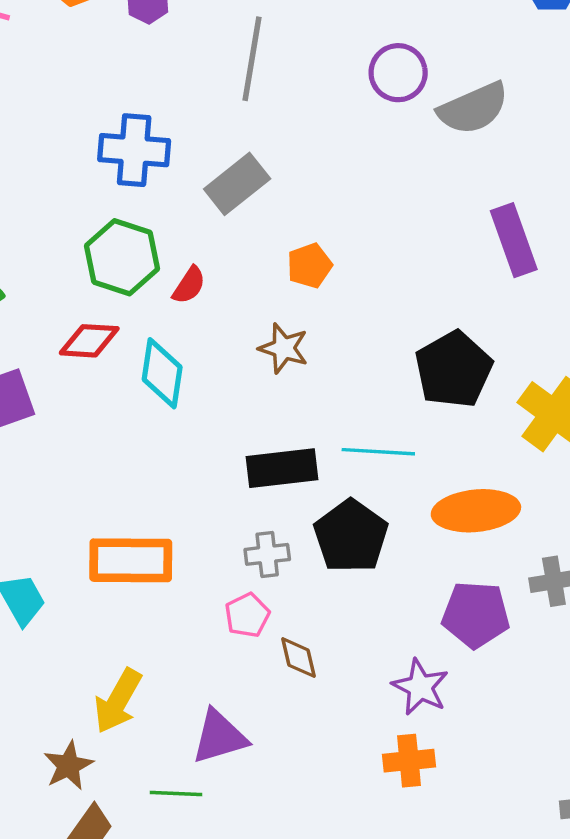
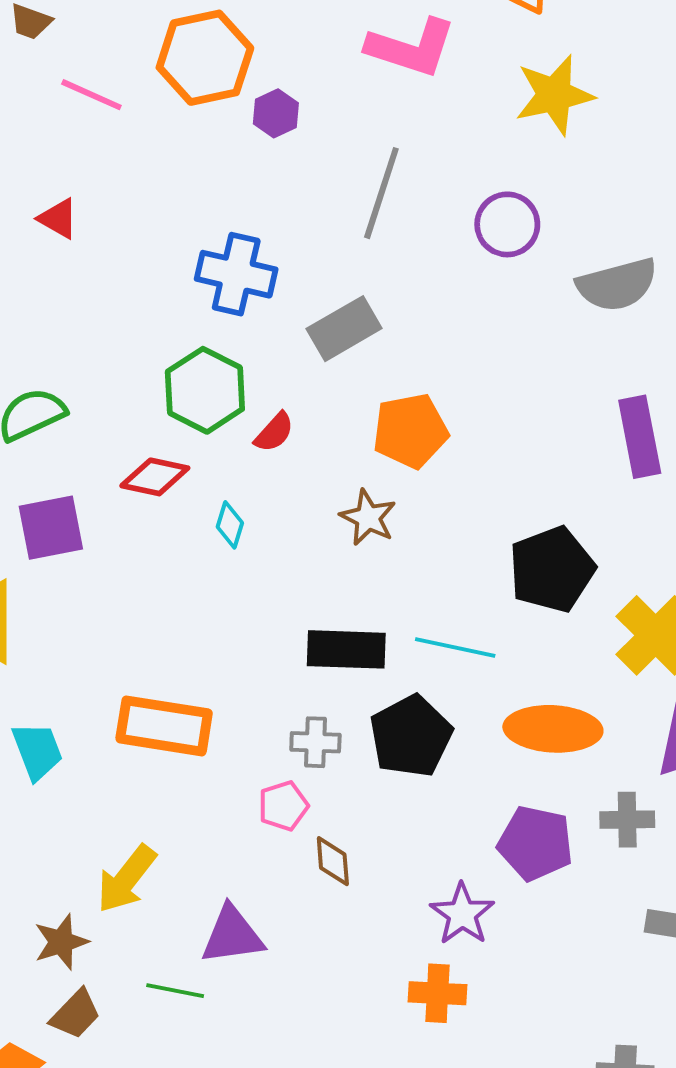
purple circle: (398, 73) -> (507, 224), moved
orange pentagon: (310, 266) -> (410, 431), size x1.5
cyan diamond: (162, 373) -> (230, 525), size x0.6

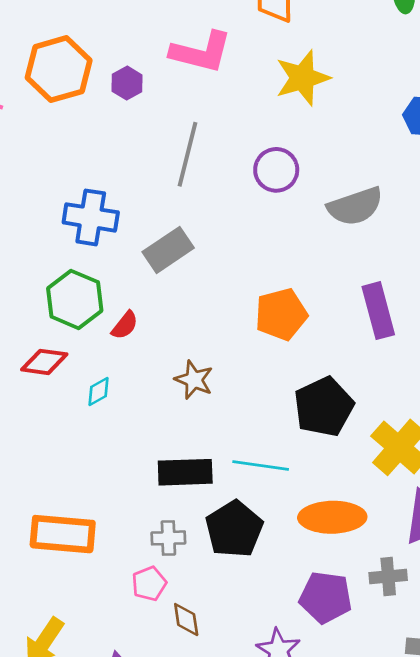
purple hexagon: (276, 113) -> (127, 83), moved
orange pentagon: (410, 431) -> (281, 314), moved
cyan diamond: (230, 525) -> (98, 392), turned 48

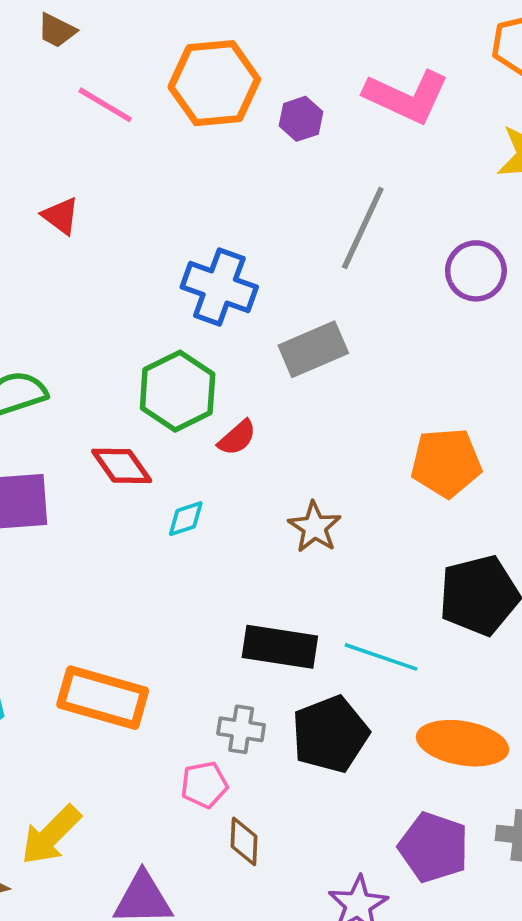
red diamond: (44, 362) -> (122, 466), turned 36

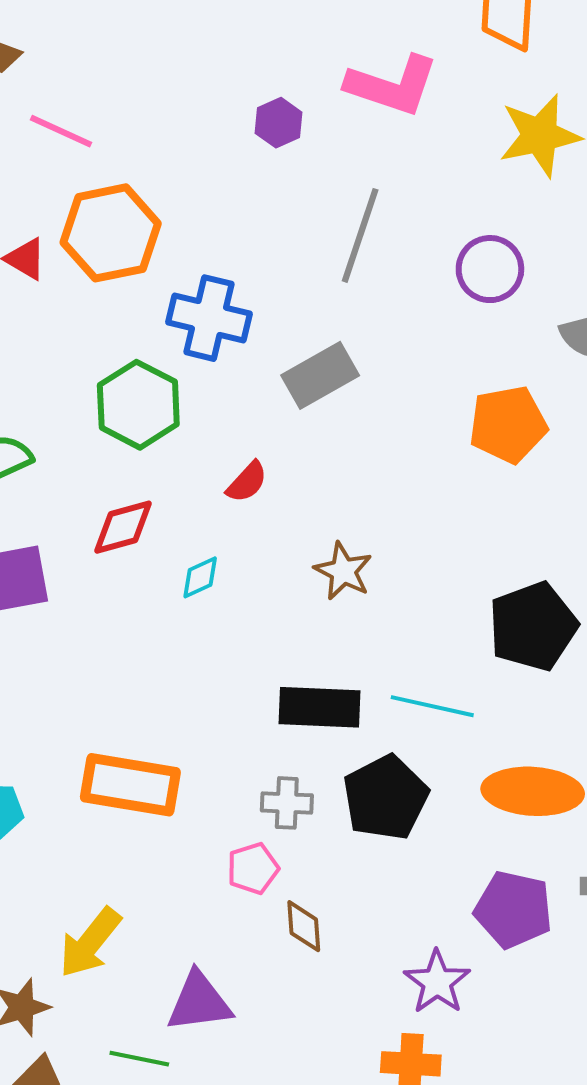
orange hexagon: (214, 83) -> (111, 233), moved
green hexagon: (178, 391) -> (138, 405), moved
orange pentagon: (446, 463) -> (508, 424), moved
red diamond: (122, 466) -> (123, 527), turned -64

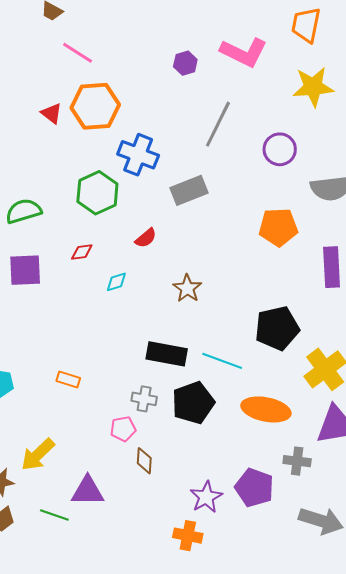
red diamond: (123, 527) -> (82, 252), size x0.7
orange rectangle: (130, 785) -> (68, 379), size x0.5
purple pentagon: (513, 910) -> (254, 488), moved

